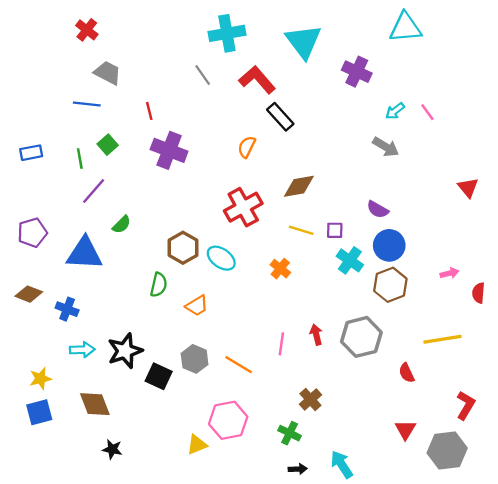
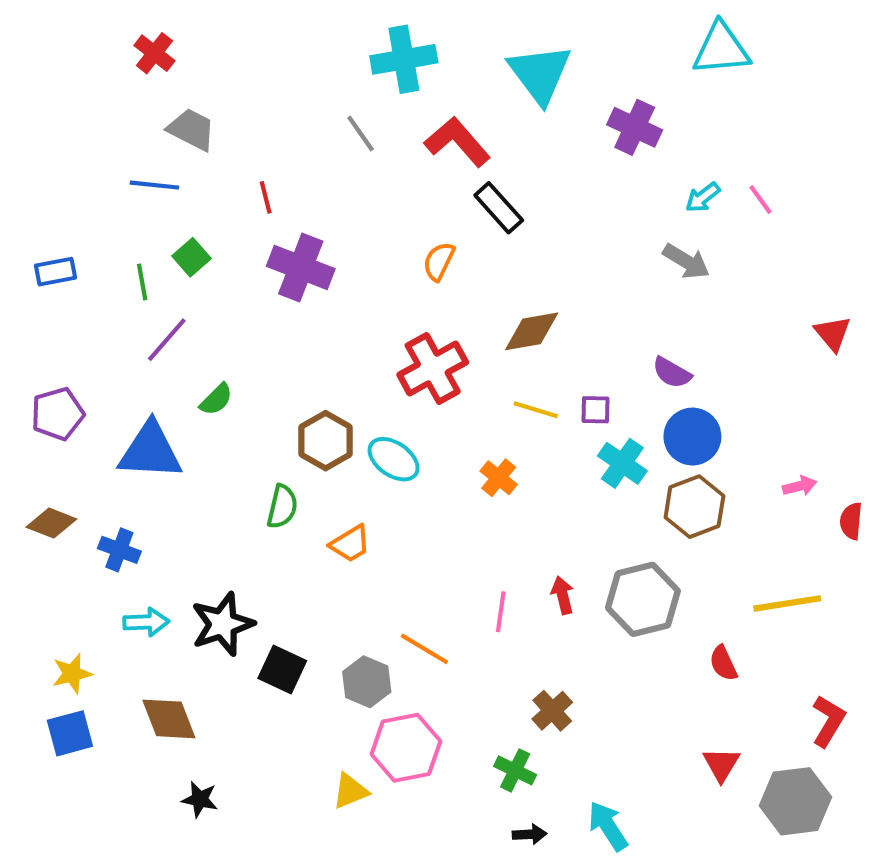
gray hexagon: (195, 359) -> (367, 682), moved

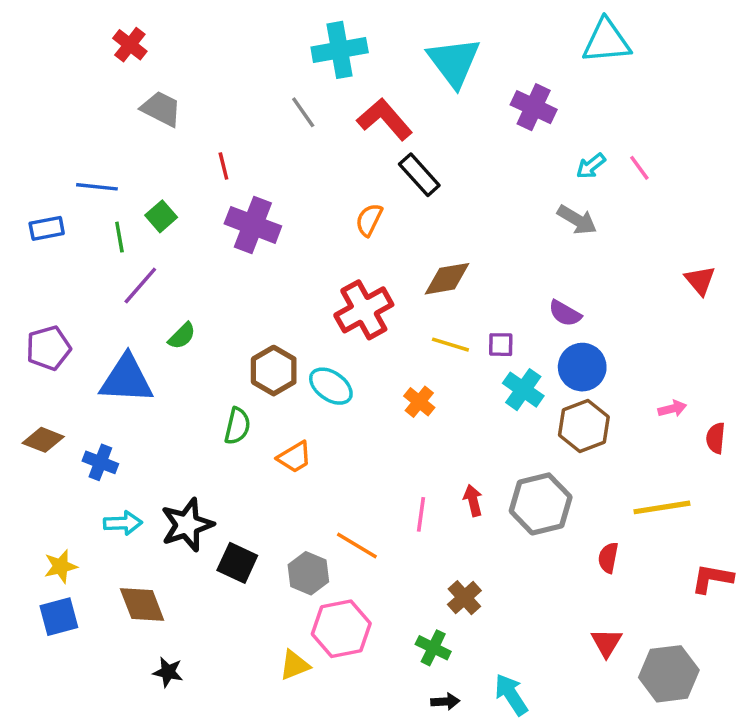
blue line: (154, 185) -> (97, 187), moved
red semicircle: (723, 663) -> (608, 558), turned 36
red L-shape: (828, 721) -> (712, 578), moved, turned -111

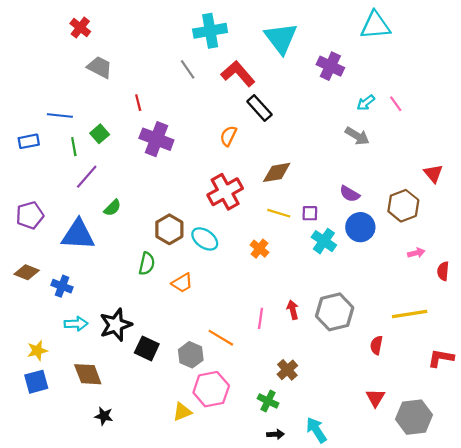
brown hexagon: (584, 426) -> (403, 206), moved

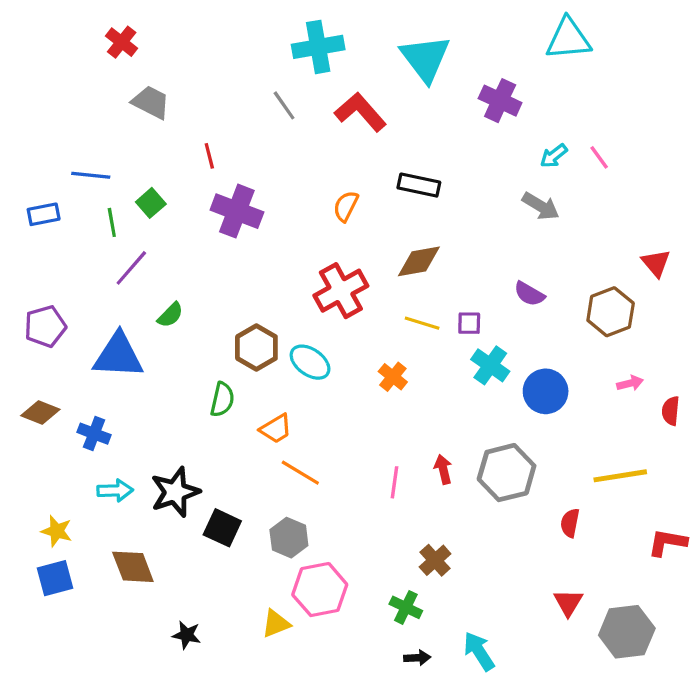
black rectangle: (259, 108) -> (419, 185), moved, turned -36
blue circle: (360, 227) -> (546, 391), moved
orange line: (221, 338) -> (300, 473), moved
yellow star: (37, 351) -> (57, 531), turned 30
black star: (104, 416) -> (187, 635), moved

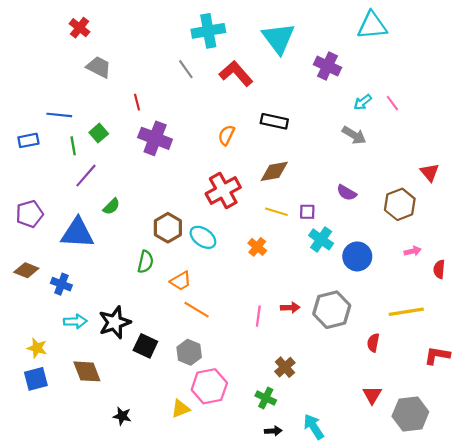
red arrow: (443, 469) -> (290, 308), turned 102

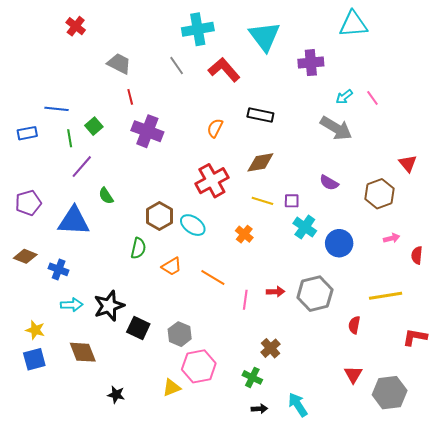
purple cross: (327, 66) -> (311, 63), turned -30
gray trapezoid: (99, 67) -> (119, 64), moved
gray arrow: (354, 135) -> (336, 128), size x1.4
green semicircle: (111, 206) -> (106, 196), turned 102
orange line: (197, 310) -> (213, 278), moved

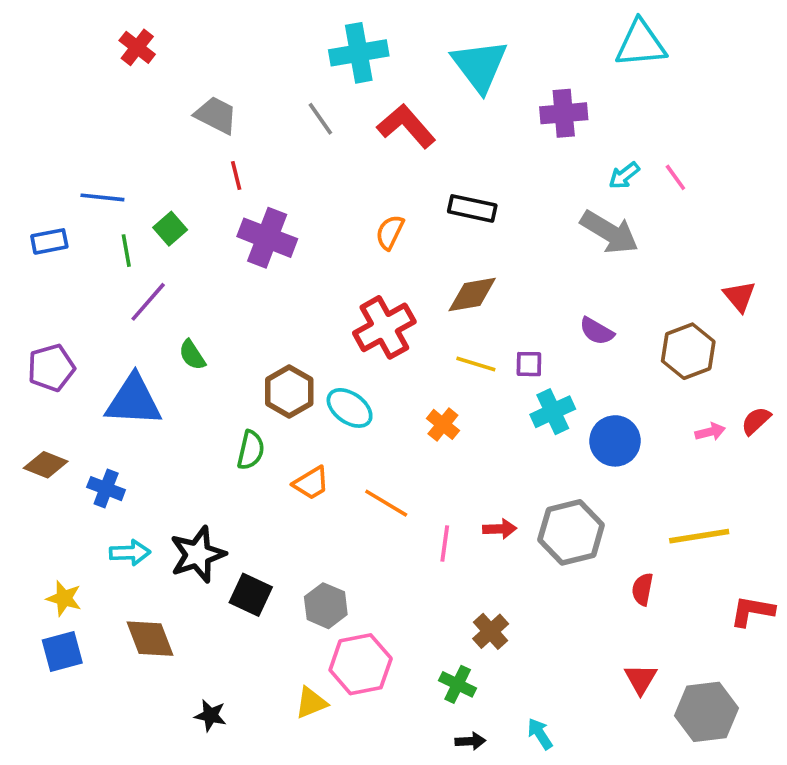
cyan cross: (305, 227) -> (553, 412), turned 30
red semicircle: (417, 255) -> (756, 421), moved, turned 42
cyan arrow: (298, 405) -> (540, 734), size x0.7

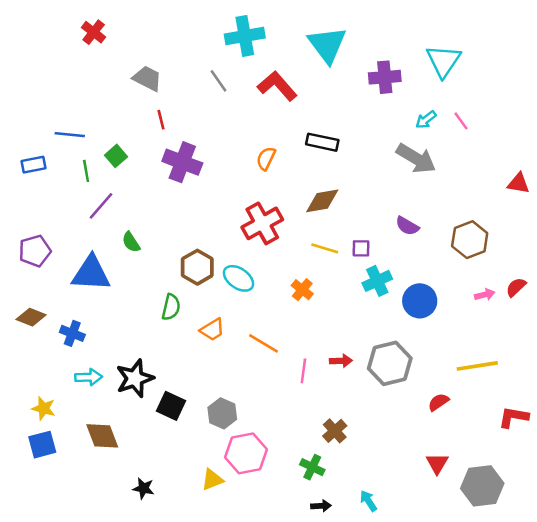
cyan triangle: (641, 44) -> (443, 61), moved, turned -51
red triangle: (739, 296) -> (518, 183), moved, turned -40
red semicircle: (642, 589) -> (438, 402), turned 45

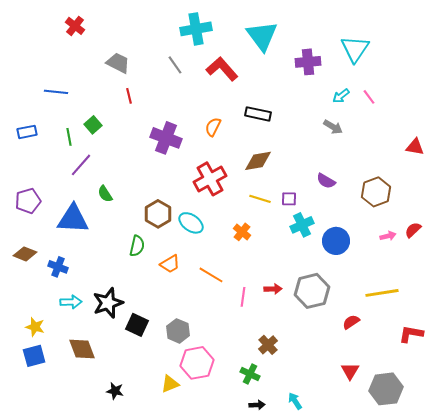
blue line: (70, 135) -> (56, 92), moved
gray arrow: (416, 158) -> (333, 127), size x0.6
purple cross: (182, 162) -> (166, 138), moved

